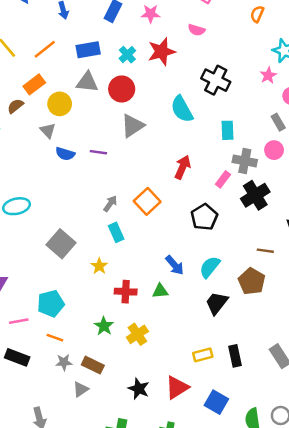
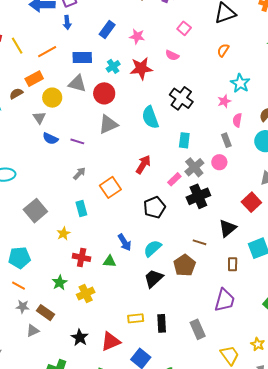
gray cross: (245, 161) -> (194, 167), turned 30
gray arrow: (110, 204) -> (79, 173), moved

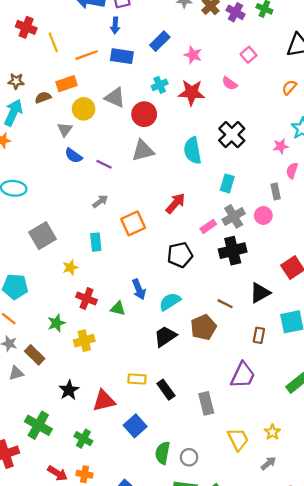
blue rectangle: (82, 57) -> (122, 56), moved
black rectangle: (162, 323) -> (166, 390), turned -42

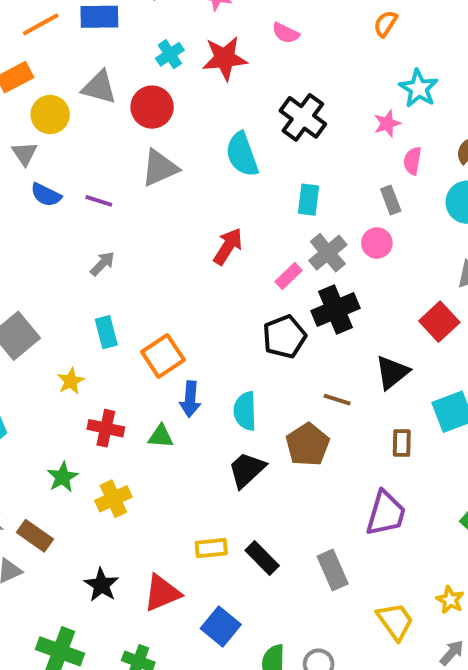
orange square: (133, 223) -> (163, 356), moved
black pentagon: (180, 255) -> (284, 337), moved
blue arrow: (139, 289) -> (190, 399), turned 36
cyan semicircle: (170, 302) -> (245, 411), turned -50

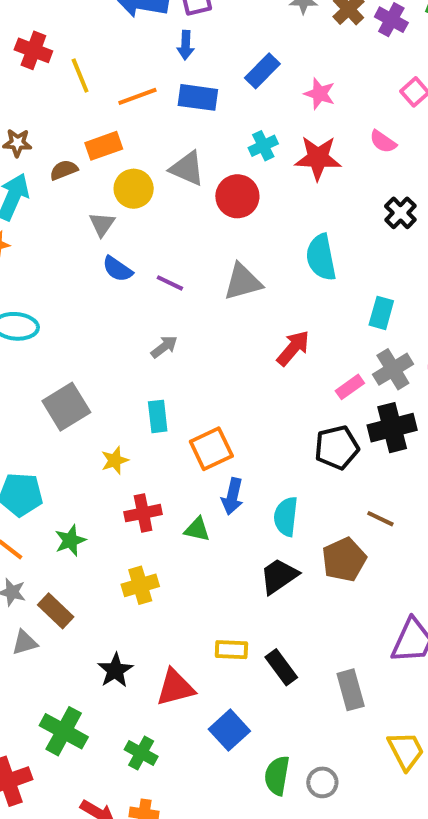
black cross: (303, 117) -> (400, 213), moved, size x0.7
gray triangle: (160, 168) -> (243, 282), moved
red cross: (106, 428) -> (143, 513), turned -32
green star: (63, 477) -> (70, 540), moved

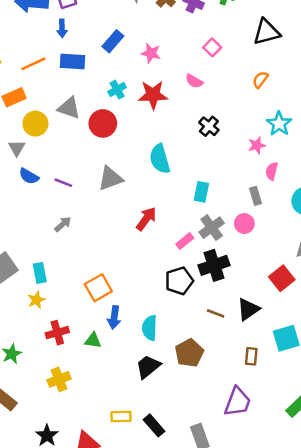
cyan rectangle: (158, 416) -> (40, 273), moved
brown line: (380, 519) -> (216, 313), moved

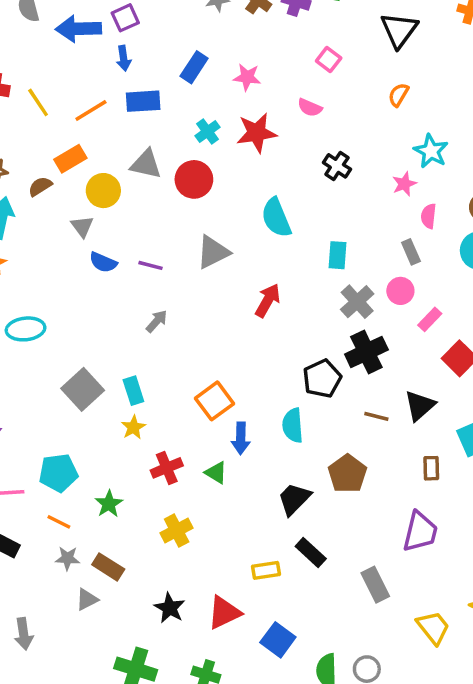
black triangle: (267, 32) -> (399, 30), turned -32
pink rectangle: (185, 241) -> (430, 319), moved
cyan semicircle: (150, 328) -> (293, 425), moved
green triangle: (93, 340) -> (216, 473), turned 30
black rectangle: (154, 425) -> (311, 552), moved

